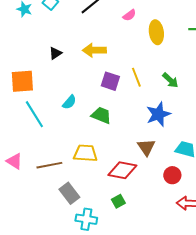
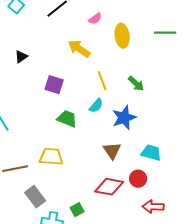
yellow arrow: (94, 50) -> (79, 49), moved, turned 35
purple square: (110, 81) -> (54, 85), moved
cyan semicircle: (69, 102) -> (96, 106), moved
red diamond: (122, 170) -> (109, 187), moved
green square: (118, 201) -> (77, 210), moved

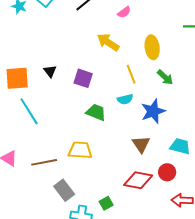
yellow ellipse: (122, 36) -> (152, 47), moved
black triangle: (21, 57) -> (50, 71), moved, turned -32
cyan semicircle: (96, 106) -> (125, 99), turned 35

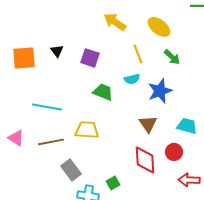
yellow ellipse: (152, 47) -> (159, 27), turned -45
cyan line: (29, 111) -> (47, 107), moved, turned -48
red diamond: (138, 180) -> (145, 160), turned 76

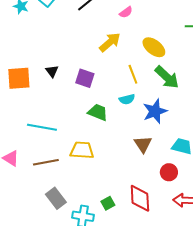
yellow arrow: (115, 22) -> (110, 42), turned 105
green arrow: (172, 57) -> (167, 77), size x1.5
red diamond: (145, 160) -> (140, 198), moved
gray rectangle: (71, 170) -> (56, 198), moved

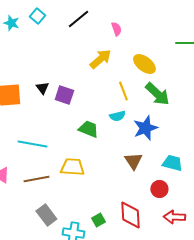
pink semicircle: (126, 12) -> (116, 29), turned -72
purple square: (85, 78) -> (64, 95), moved

